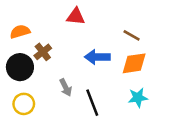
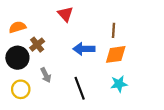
red triangle: (76, 16) -> (65, 14), turned 42
brown line: (132, 35) -> (113, 30), turned 64
gray arrow: (66, 87) -> (46, 75), moved

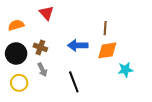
red triangle: (65, 14) -> (46, 13), moved
brown cross: (37, 45) -> (40, 47), moved, turned -32
cyan star: (119, 84) -> (125, 70), moved

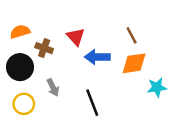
red triangle: (46, 13) -> (76, 37), moved
brown line: (105, 28) -> (132, 35), turned -32
brown cross: (40, 47) -> (44, 48), moved

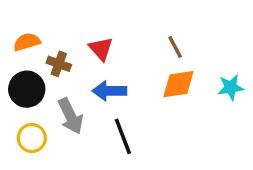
blue arrow: (97, 57) -> (109, 91), moved
gray arrow: (53, 87) -> (71, 116), size x1.5
cyan star: (157, 87) -> (231, 87), moved

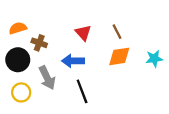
red triangle: (101, 49) -> (83, 33), moved

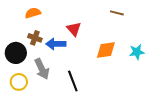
orange semicircle: (18, 28) -> (33, 13), moved
brown line: (117, 32) -> (117, 13), moved, turned -48
blue arrow: (73, 61) -> (56, 44), moved

